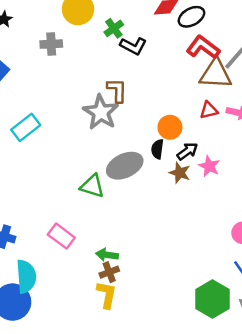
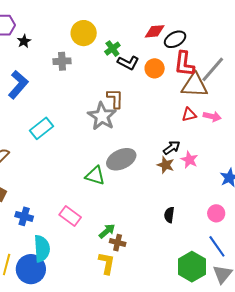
red L-shape: (203, 47) -> (184, 64), turned -120
orange circle: (170, 127) -> (155, 68), moved
black semicircle: (157, 149) -> (169, 215), moved
green arrow: (107, 255) -> (107, 231), turned 132
brown cross: (109, 272) -> (118, 243), moved, turned 35

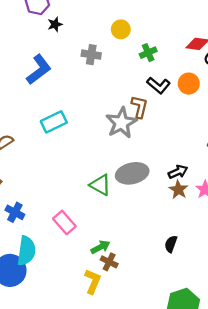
yellow circle: (84, 33) -> (121, 29), size x0.7
black L-shape: (128, 63) -> (158, 85), moved
black arrow: (172, 148) -> (178, 172), moved

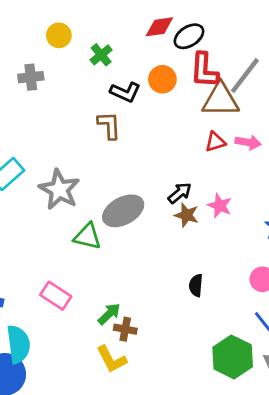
gray star: (121, 123) -> (59, 190), moved
yellow L-shape: (93, 281) -> (112, 359), turned 145

